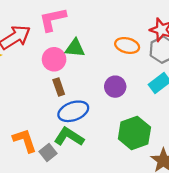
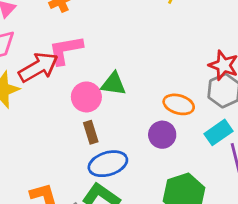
pink L-shape: (53, 19) -> (66, 50), moved
orange ellipse: (127, 45) -> (179, 104), moved

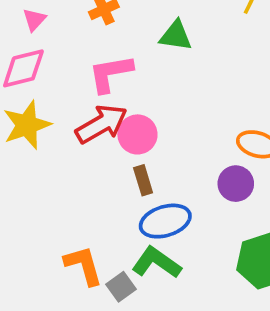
red arrow: (38, 67) -> (101, 124), moved
green triangle: (113, 84) -> (176, 36), moved

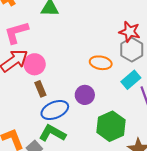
purple circle: (236, 184) -> (85, 95), moved

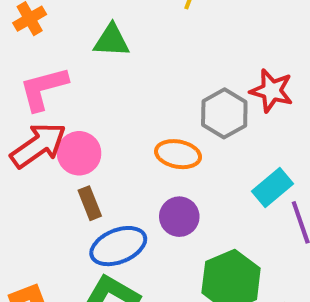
gray hexagon: (132, 50) -> (224, 113), moved
orange ellipse: (101, 63) -> (178, 154), moved

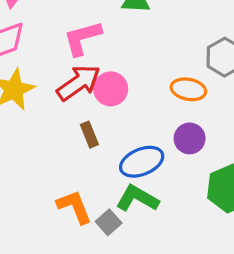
brown rectangle: (90, 203) -> (89, 135), moved

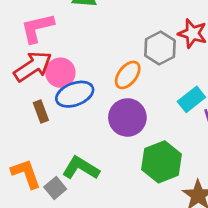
orange ellipse: (188, 89) -> (128, 75), turned -64
purple circle: (190, 138) -> (127, 117), size x1.4
blue ellipse: (142, 162) -> (75, 94), moved

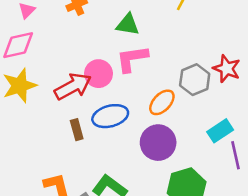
pink L-shape: (37, 28) -> (132, 59), moved
pink circle: (60, 73) -> (99, 74), moved

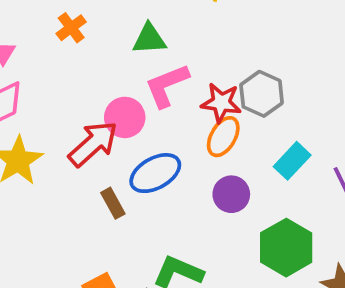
red star: (227, 69) -> (221, 103), moved
cyan rectangle: (220, 131) -> (292, 161), moved
purple circle: (158, 143) -> (231, 194), size x0.7

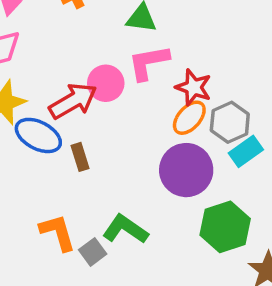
gray hexagon: (262, 94) -> (230, 122), moved
blue ellipse: (155, 173) -> (38, 135), moved, turned 45
purple circle: (231, 194) -> (186, 170), size x1.6

